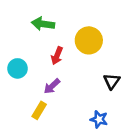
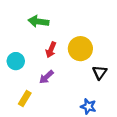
yellow circle: (89, 40) -> (80, 49), moved
yellow rectangle: (39, 110) -> (25, 99), moved

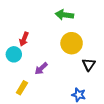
green arrow: (38, 21) -> (64, 15), moved
red arrow: (51, 50) -> (24, 39), moved

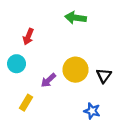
red arrow: (24, 39) -> (28, 37), moved
yellow circle: (72, 43) -> (76, 70), moved

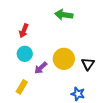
cyan circle: (17, 64) -> (25, 54), moved

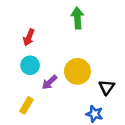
green arrow: (64, 15) -> (77, 18), turned 78
black triangle: (88, 64) -> (107, 87), moved

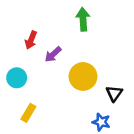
cyan circle: (30, 65) -> (17, 78), moved
purple arrow: (49, 82) -> (53, 54), moved

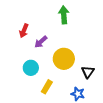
cyan circle: (17, 78) -> (31, 68), moved
yellow rectangle: (28, 113) -> (47, 87), moved

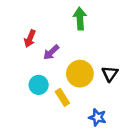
black triangle: (88, 72) -> (110, 74), moved
yellow rectangle: (47, 87) -> (62, 97), moved, turned -64

